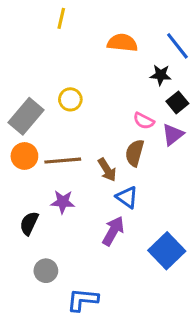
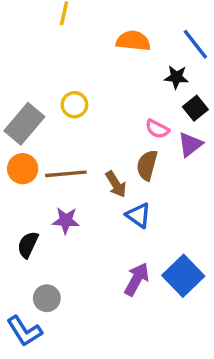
purple arrow: (113, 231) -> (137, 279), moved
blue L-shape: (83, 300) -> (24, 331), moved, turned -128

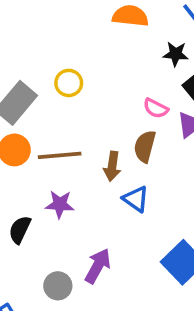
brown arrow: (116, 184) -> (112, 166), turned 40
purple arrow: (137, 279) -> (98, 266), moved
gray circle: (47, 298) -> (58, 286), moved

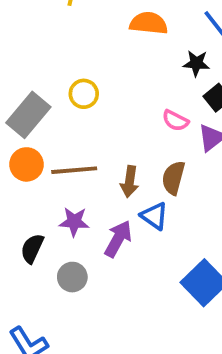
brown semicircle: (145, 146) -> (173, 178), moved
purple arrow: (98, 266) -> (118, 239), moved
gray circle: (58, 286) -> (72, 277), moved

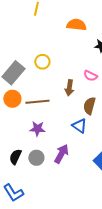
brown arrow: (130, 182) -> (69, 88), moved
purple arrow: (118, 239) -> (61, 154), moved
black semicircle: (32, 248) -> (15, 157), moved

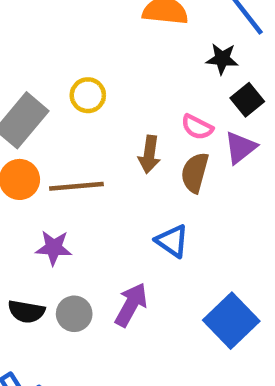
brown semicircle: (89, 106) -> (195, 173), moved
purple star: (37, 129) -> (54, 248), moved
black semicircle: (15, 157) -> (26, 312), turned -105

